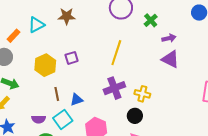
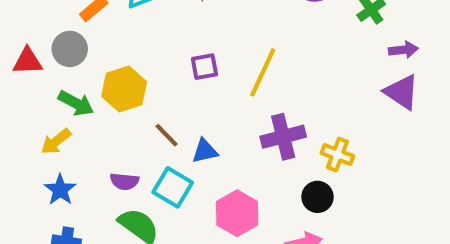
yellow line: (116, 53) -> (263, 72), moved
yellow hexagon: (45, 65) -> (124, 89), moved
brown line: (57, 94) -> (166, 135), turned -40
cyan square: (63, 119) -> (173, 187), turned -30

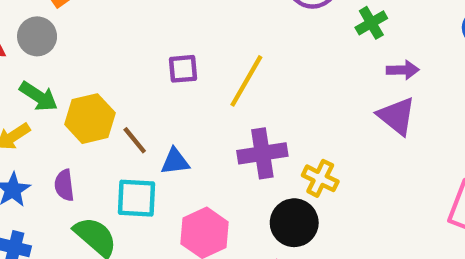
yellow hexagon: (124, 89) -> (90, 119), moved
purple semicircle: (124, 181) -> (64, 185), moved, turned 72
cyan square: (173, 187) -> (136, 198), turned -33
black circle: (318, 197) -> (294, 223), size x1.4

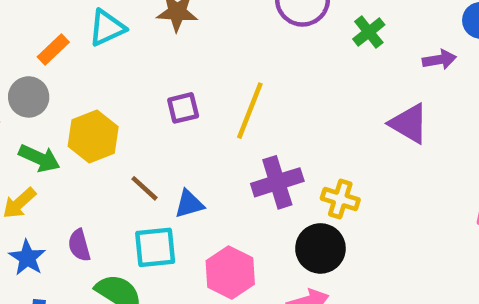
purple arrow: (403, 70) -> (439, 60), moved
yellow hexagon: (90, 119) -> (93, 137), moved

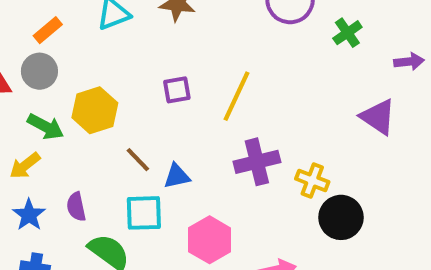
orange rectangle: (53, 50) -> (48, 30), moved
black circle: (320, 248) -> (341, 217), moved

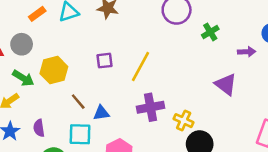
orange rectangle: (48, 30) -> (37, 14), moved

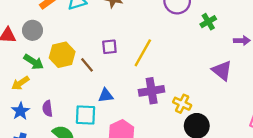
brown line: (78, 102) -> (87, 65), moved

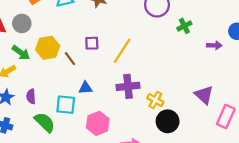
purple triangle: (222, 71) -> (204, 95), moved

